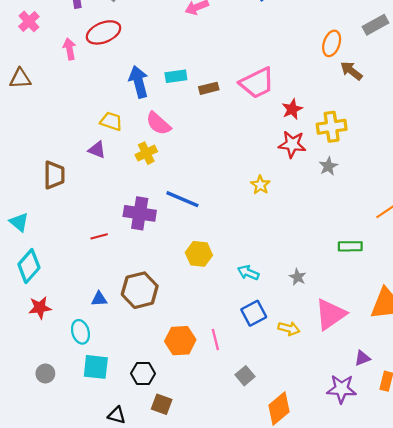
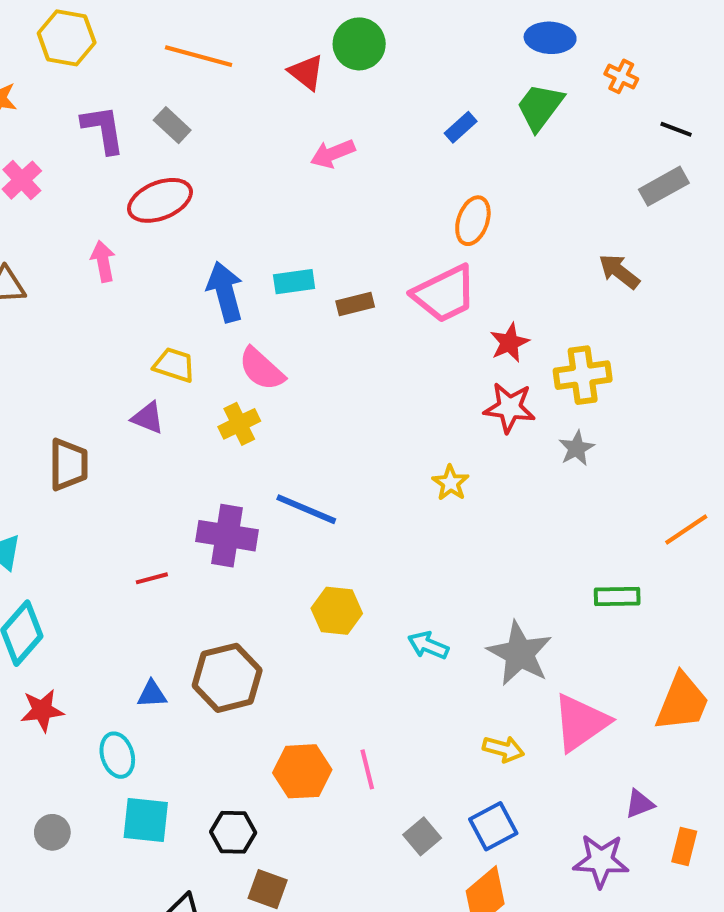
orange ellipse: (332, 43) -> (473, 221), moved
pink arrow: (70, 49) -> (103, 261), moved
gray star: (298, 277) -> (520, 653), size x2.0
blue square: (254, 313) -> (493, 826), moved

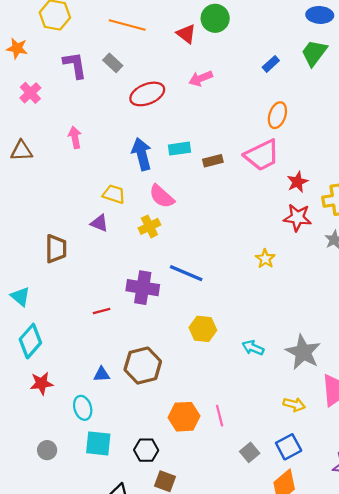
red ellipse: (160, 200) -> (147, 94), moved

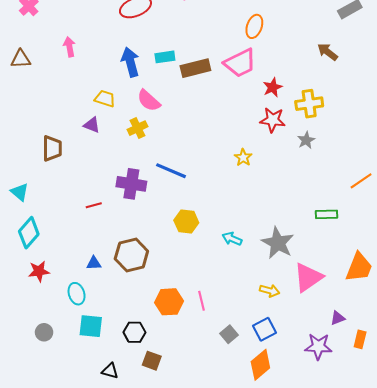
brown rectangle: (213, 161) -> (195, 68), size x1.6

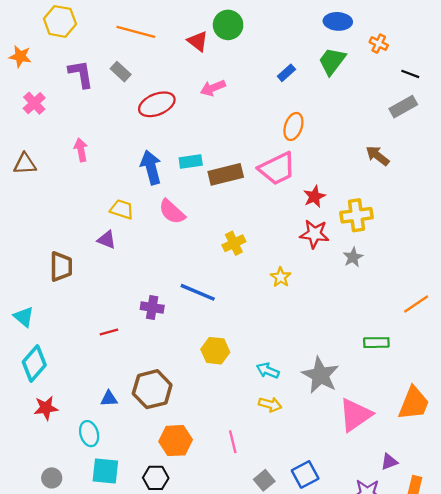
yellow cross: (138, 128) -> (234, 243), moved
purple cross: (131, 184) -> (152, 307), size x0.7
yellow arrow: (270, 291) -> (270, 404), moved
orange hexagon: (169, 302) -> (176, 441), moved

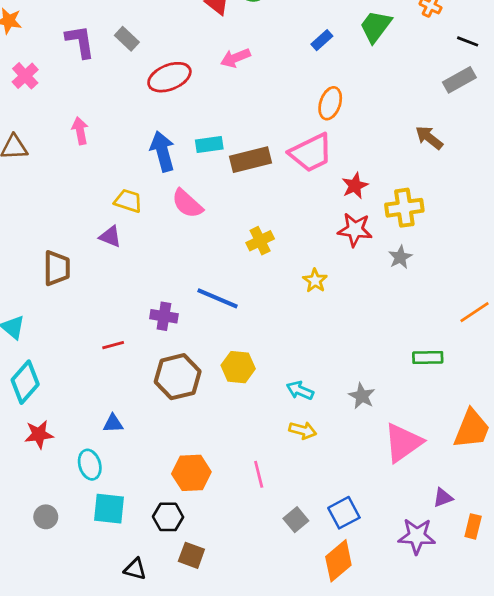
gray star: (320, 375) -> (362, 396), size x0.6
brown hexagon: (152, 389) -> (178, 377), moved

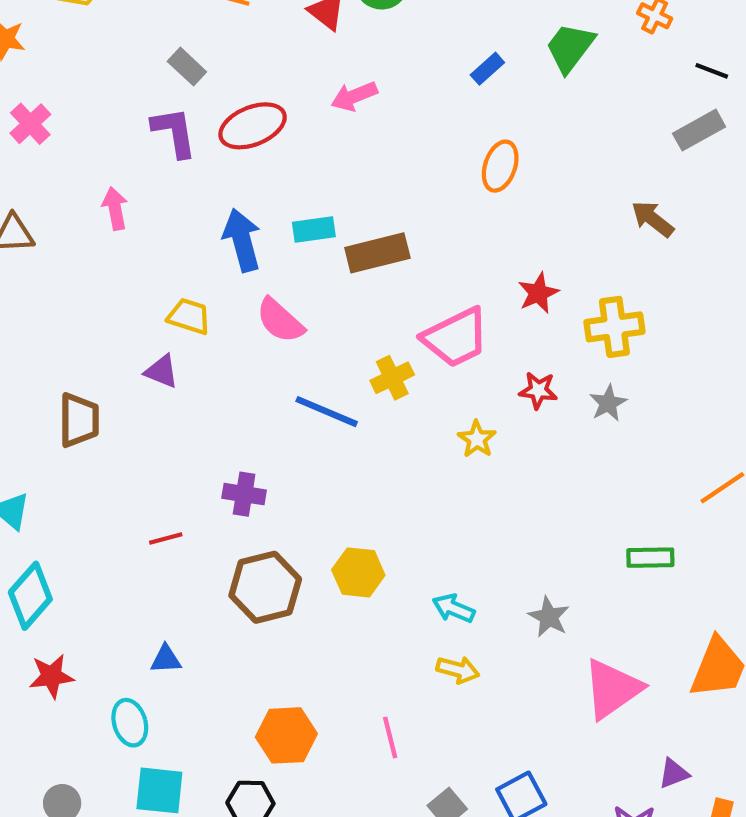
purple L-shape: (80, 41) -> (174, 132), moved
pink trapezoid: (311, 153) -> (456, 337), moved
red star: (355, 230) -> (538, 390), moved, size x0.7
blue line: (218, 298) -> (327, 412), moved

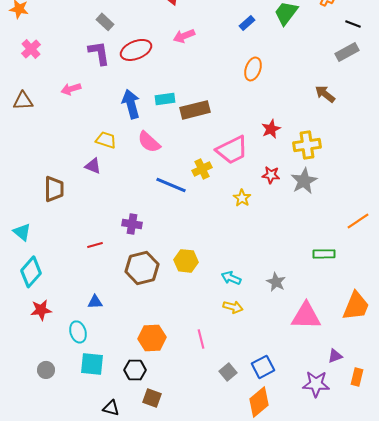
pink arrow: (115, 208) -> (71, 89), turned -96
gray star: (608, 403) -> (304, 181), size x1.5
pink triangle: (612, 689) -> (306, 316), turned 36

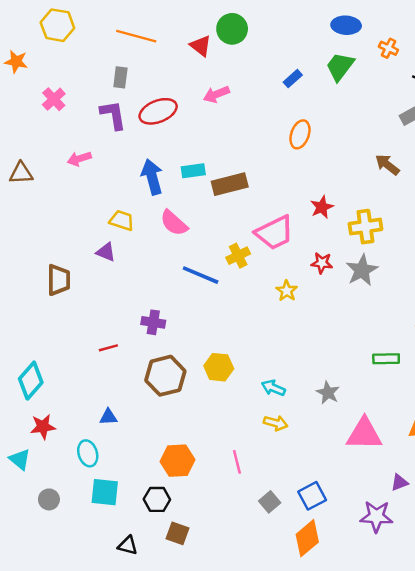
gray rectangle: (105, 22) -> (120, 77), turned 54
pink cross: (31, 49) -> (54, 99), moved
cyan triangle: (22, 232) -> (20, 459), moved

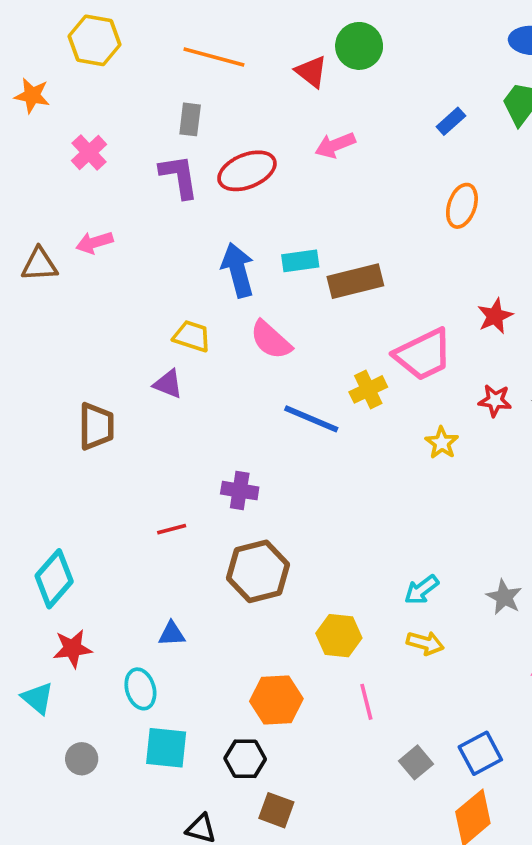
pink arrow: (79, 159) -> (94, 243), moved
yellow hexagon: (219, 367) -> (339, 636), moved
cyan arrow: (273, 388) -> (422, 590), turned -60

